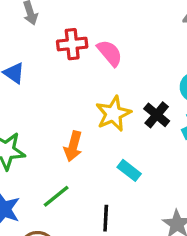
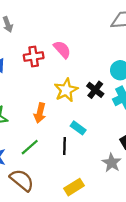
red cross: (72, 44) -> (34, 56), moved
black line: (106, 218) -> (65, 146), moved

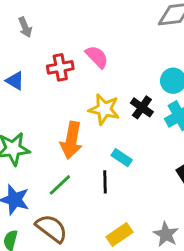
yellow star: (66, 90) -> (104, 109), turned -30
orange arrow: (40, 113) -> (71, 140), size x1.4
gray star: (112, 163) -> (166, 234), moved

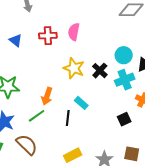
pink semicircle: (97, 57) -> (74, 32), turned -132
orange arrow: (71, 140) -> (47, 96), moved, size x0.7

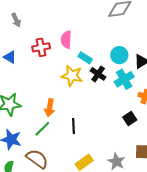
cyan rectangle: (81, 103) -> (85, 58), moved

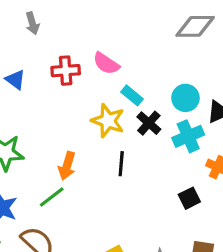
pink semicircle: (66, 40) -> (106, 63), turned -66
black line: (74, 126) -> (121, 164), moved

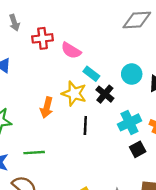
red cross: (66, 71) -> (43, 38), moved
cyan cross: (188, 136) -> (129, 122), moved
orange arrow: (67, 166) -> (47, 108), moved
green line: (52, 197) -> (34, 153), turned 36

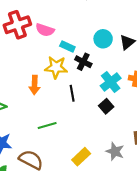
red cross: (43, 38) -> (17, 25), size x1.4
black square: (138, 149) -> (106, 106), moved
green line: (34, 153) -> (47, 125), moved

